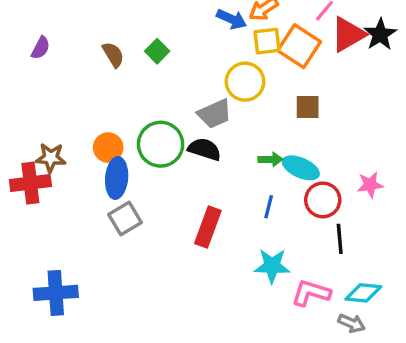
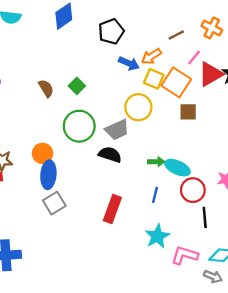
yellow square: (267, 41) -> (154, 79), turned 30
brown square: (308, 107) -> (188, 112), moved
green circle: (161, 144) -> (79, 126), moved
cyan star: (272, 266) -> (157, 236), turned -30

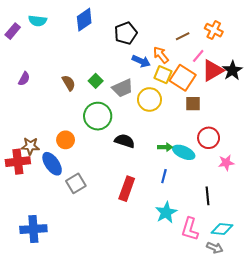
orange arrow: (151, 56) -> (161, 55), turned 84
gray trapezoid: (117, 130) -> (123, 88), moved
blue ellipse: (48, 175) -> (52, 164), moved, turned -40
red circle: (193, 190) -> (209, 138), moved
pink L-shape: (185, 255) -> (190, 229), turned -90

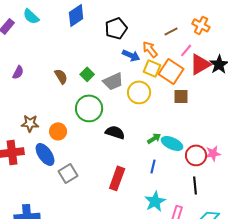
cyan semicircle: (38, 21) -> (31, 16), turned 36
red circle: (209, 138) -> (196, 155), moved
brown star: (30, 146) -> (30, 123), moved
green arrow: (165, 147) -> (154, 138), turned -32

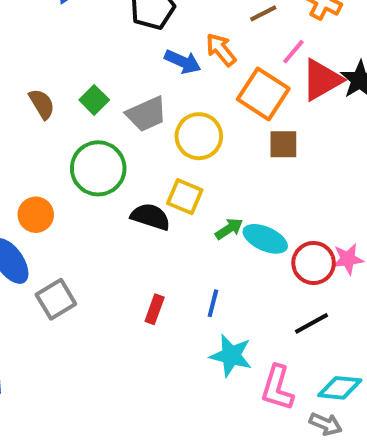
yellow square: (152, 68) -> (185, 197), moved
blue line: (153, 166) -> (213, 303), moved
red rectangle: (117, 178) -> (155, 309), size x0.6
black line: (195, 185) -> (312, 323), turned 66
cyan star: (155, 201) -> (231, 356), turned -30

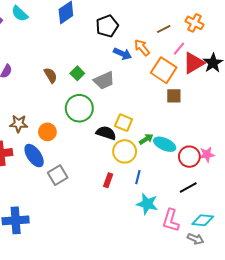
yellow circle: (199, 136) -> (125, 151), moved

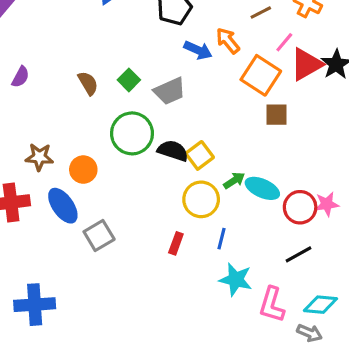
yellow square: (124, 123) -> (200, 155), turned 30
black semicircle: (106, 133) -> (173, 151), moved

